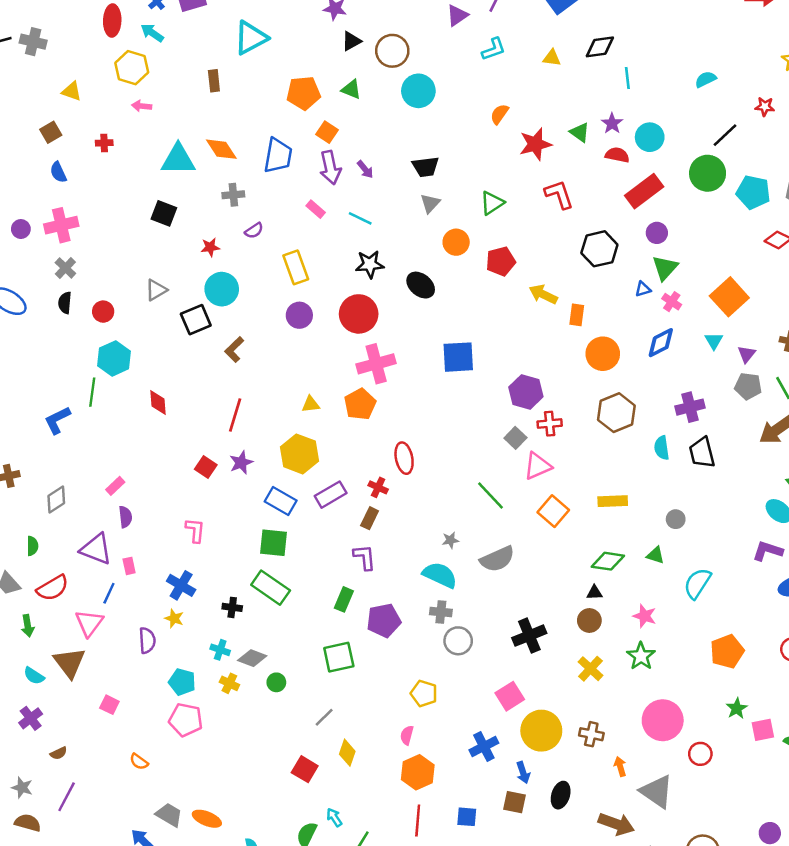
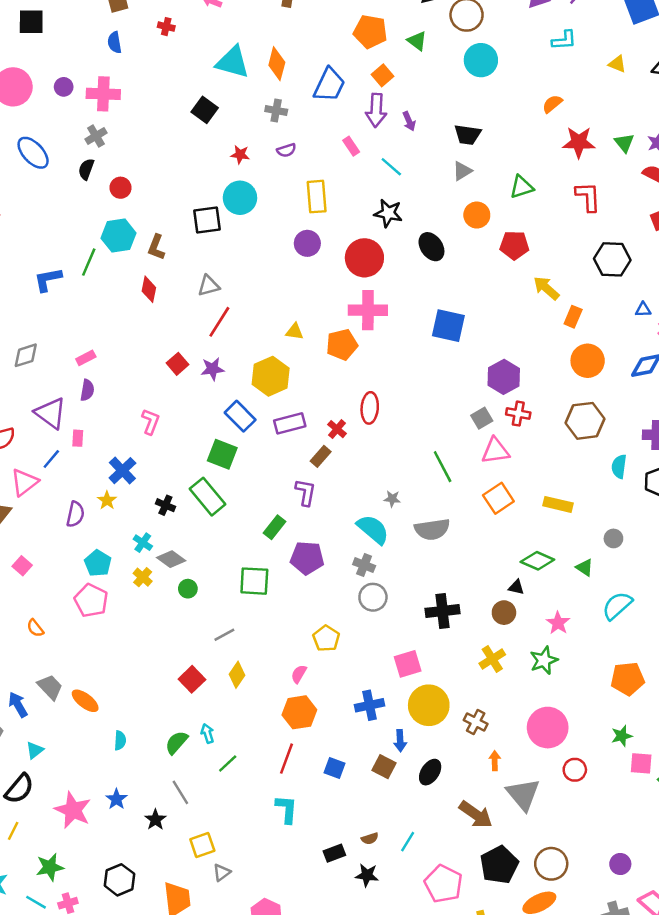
orange diamond: (221, 149) -> (277, 64), turned 32
gray triangle: (156, 290) -> (209, 286), moved
brown L-shape: (234, 349) -> (156, 247), moved, turned -40

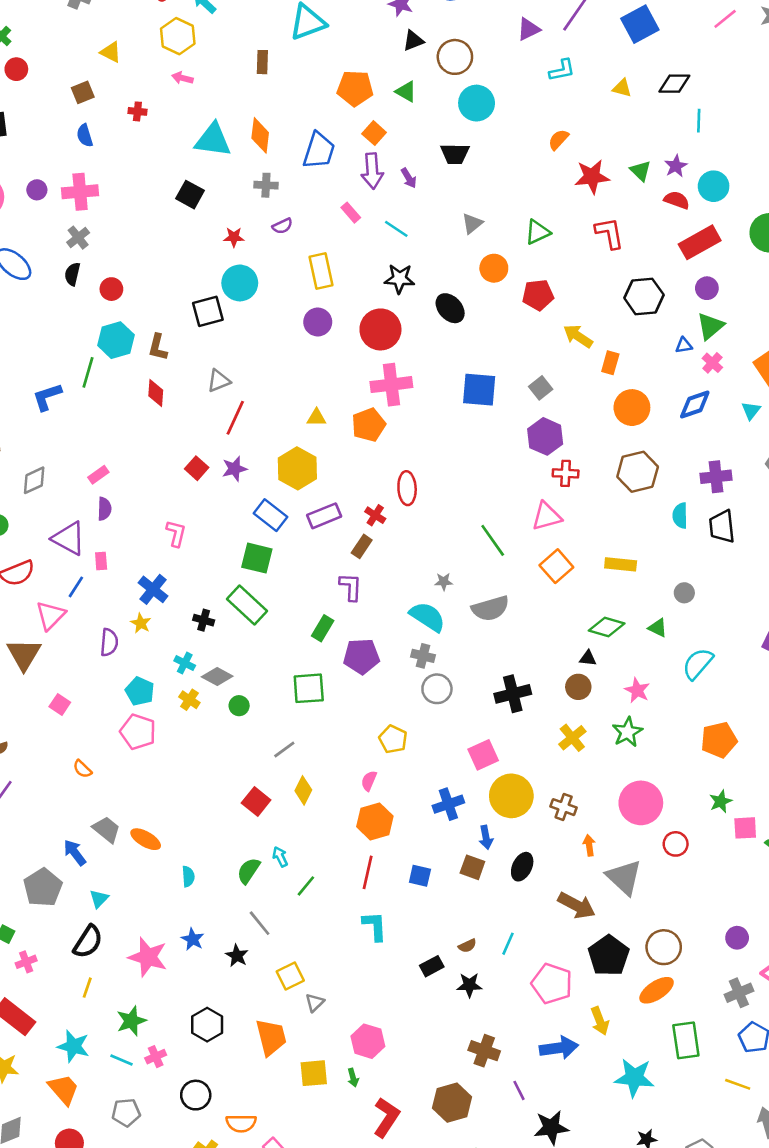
black trapezoid: (468, 135) -> (455, 154), moved
gray square: (482, 418) -> (541, 388), moved

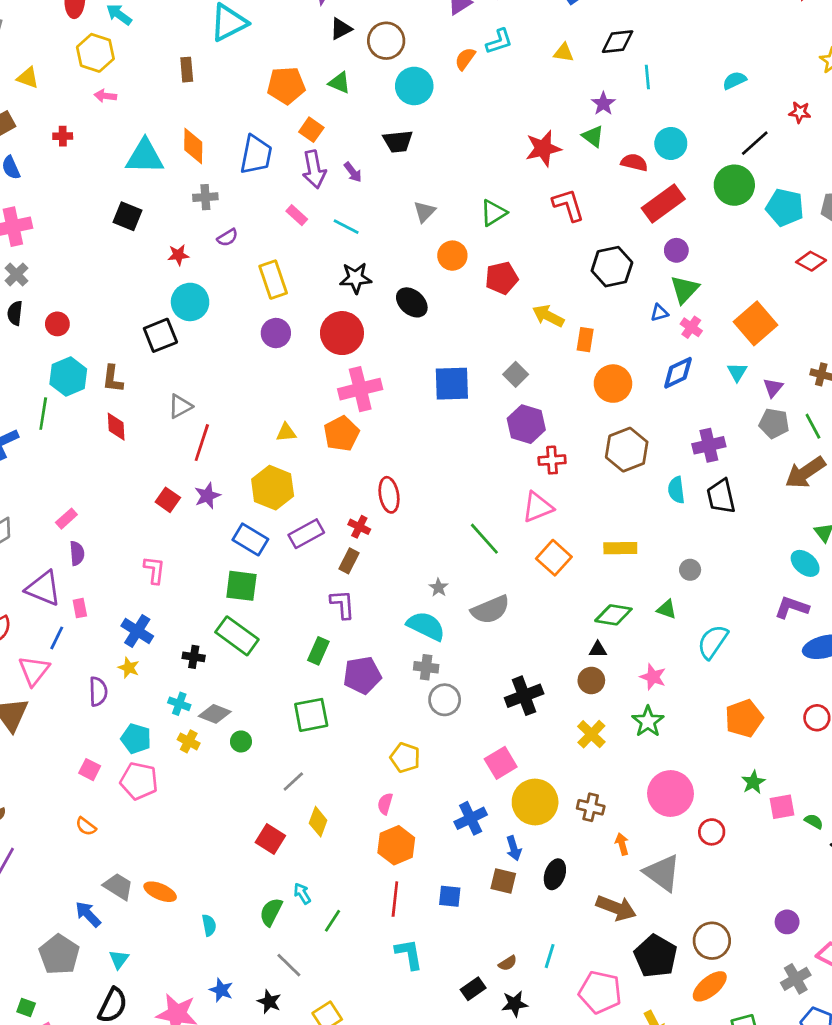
orange semicircle: (558, 140) -> (465, 59), moved
purple star: (676, 166) -> (603, 104), moved
gray star: (444, 582) -> (439, 587), turned -30
pink square: (60, 704) -> (90, 770), moved

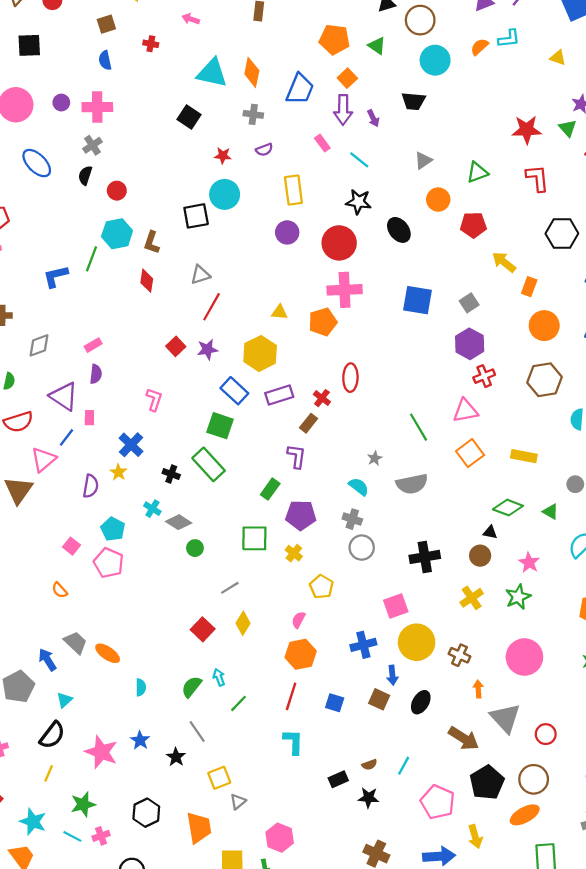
red cross: (552, 460) -> (484, 376), turned -30
cyan semicircle: (426, 626) -> (359, 487), size x0.7
yellow cross: (189, 741) -> (294, 553), moved
red circle: (712, 832) -> (546, 734), moved

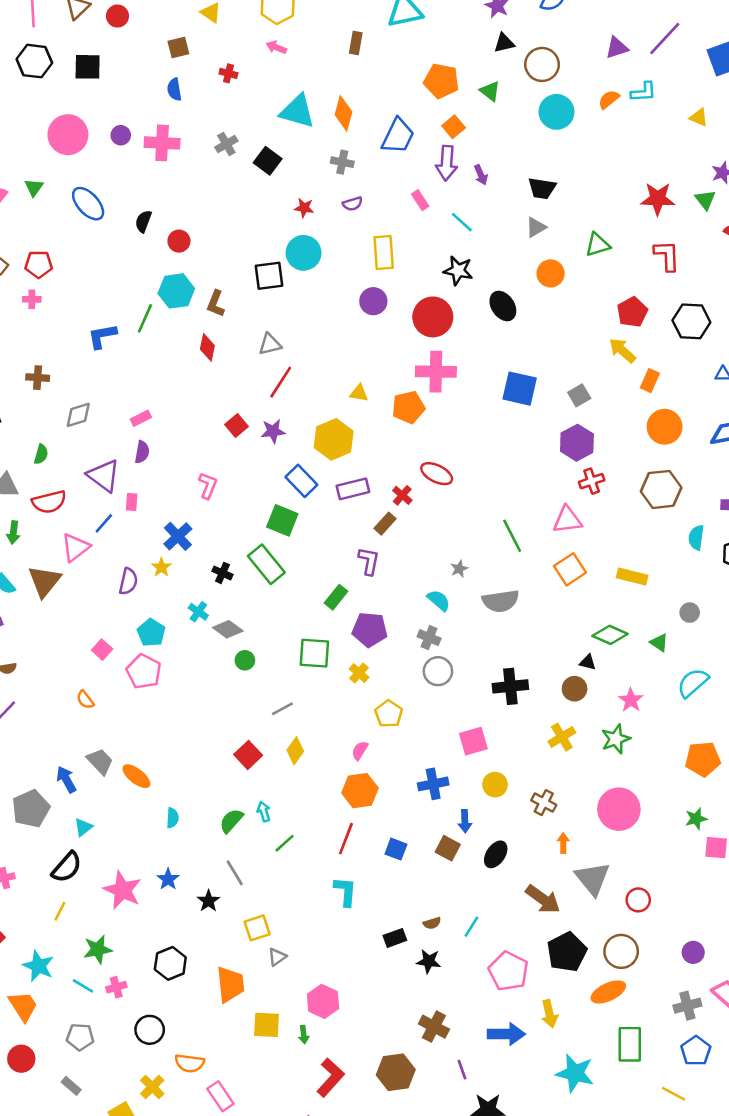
black trapezoid: (413, 101) -> (542, 188), moved
gray cross: (92, 145) -> (226, 144), moved
red pentagon: (473, 225) -> (632, 312), moved, turned -30
red ellipse: (350, 378) -> (437, 474), turned -68
yellow circle: (417, 642) -> (495, 785), size x0.6

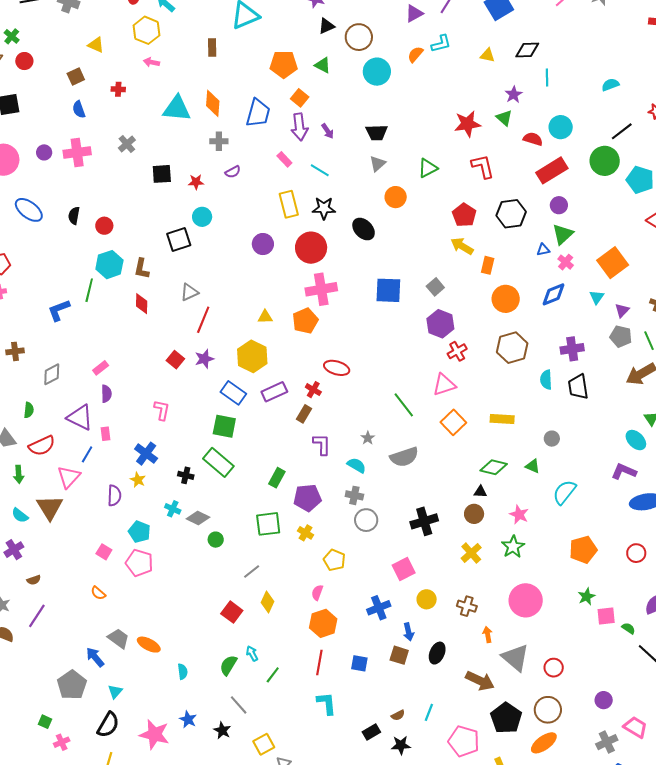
black square: (268, 161) -> (162, 174), moved, turned -30
yellow rectangle: (384, 252) -> (289, 204), moved
cyan circle: (304, 253) -> (202, 217), size x0.7
purple L-shape: (369, 561) -> (322, 444), moved

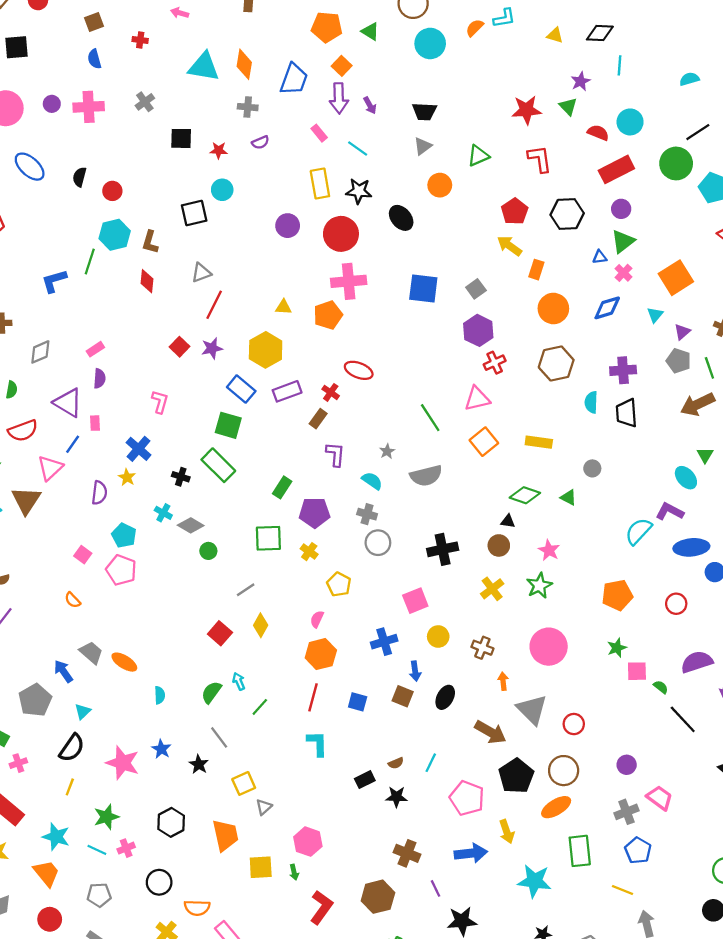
cyan semicircle: (564, 492) -> (638, 531), moved

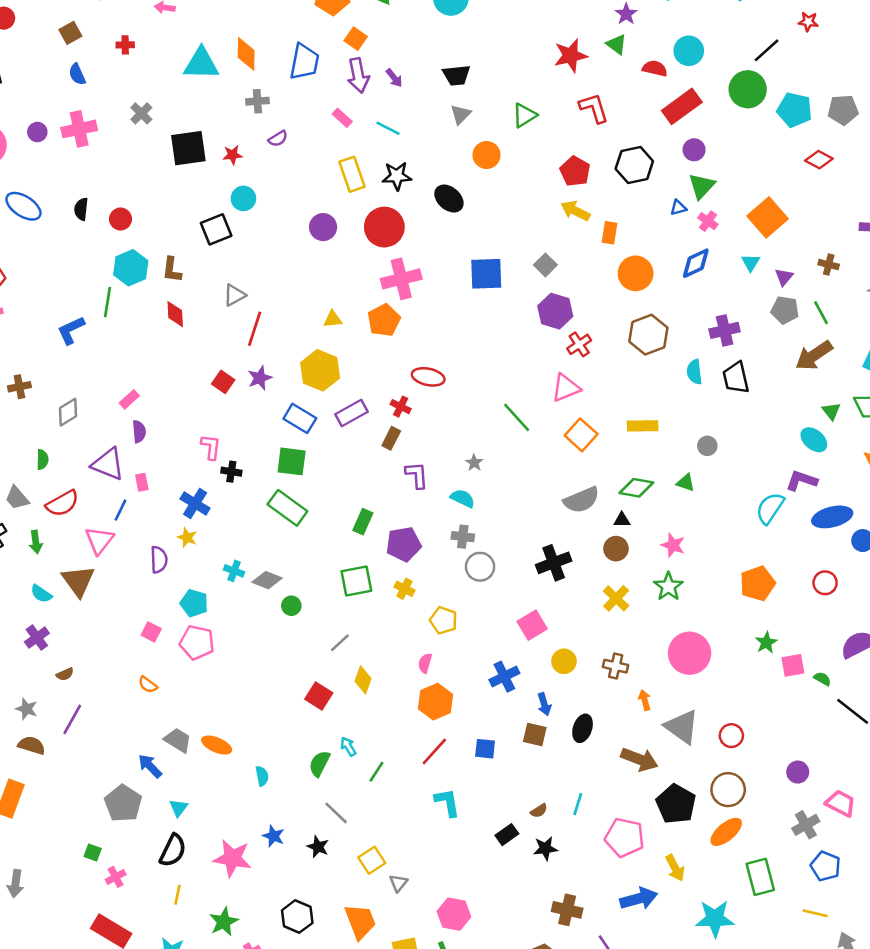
black square: (181, 138) -> (188, 148), size x1.4
gray semicircle: (426, 476) -> (581, 500), moved
black cross: (181, 477) -> (231, 472), moved
red line: (313, 697) -> (434, 752), turned 36

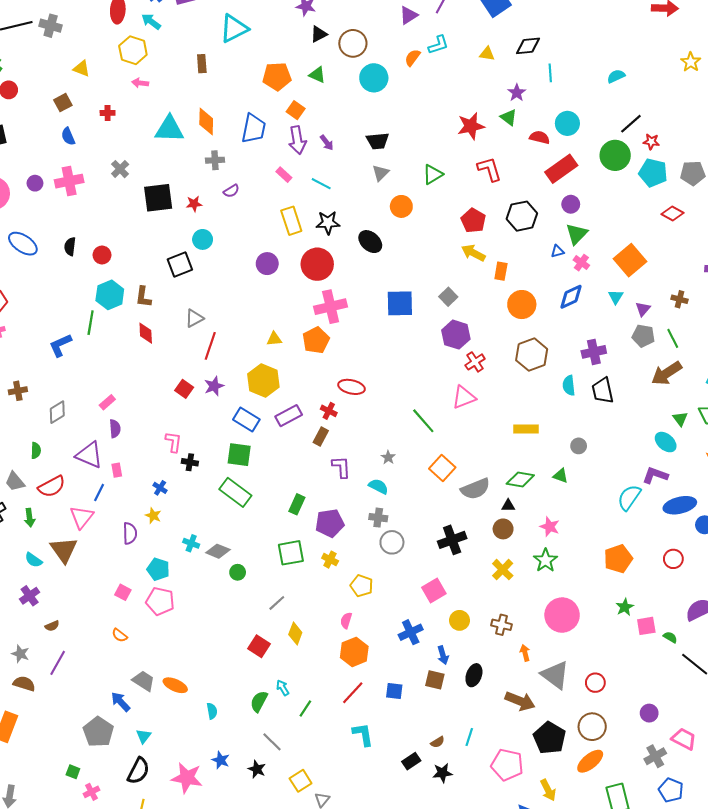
red star: (808, 22) -> (651, 142), moved
orange square: (581, 435) -> (442, 468), moved
blue cross: (195, 503) -> (160, 488), size x0.6

